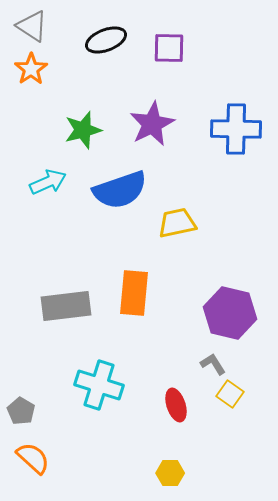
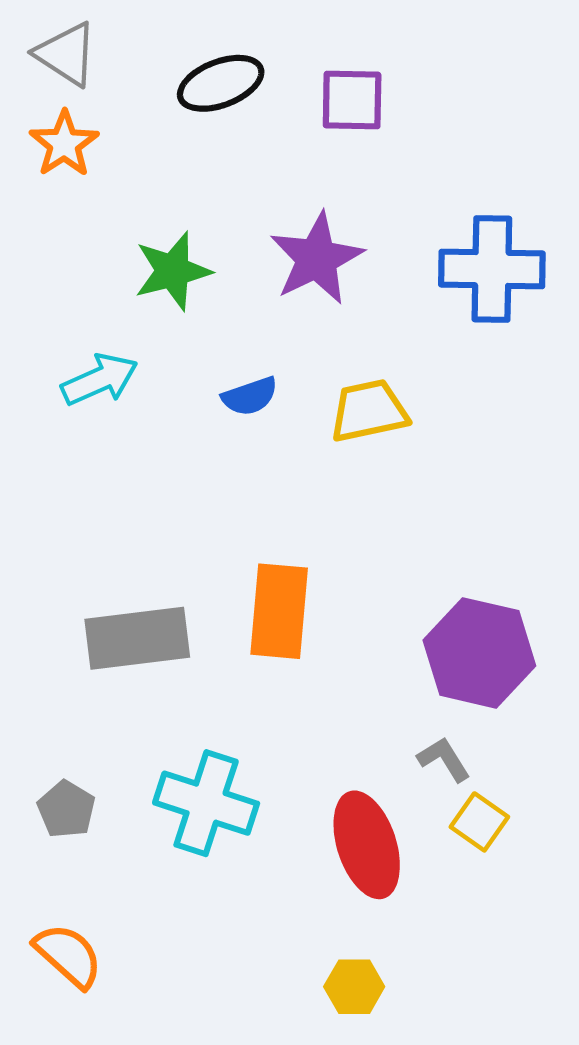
blue semicircle: (120, 190) -> (250, 396), size x0.5
yellow trapezoid: (177, 223) -> (369, 411), moved
red ellipse: (176, 405) -> (367, 845), size x1.5
gray pentagon: (21, 411) -> (66, 809), moved

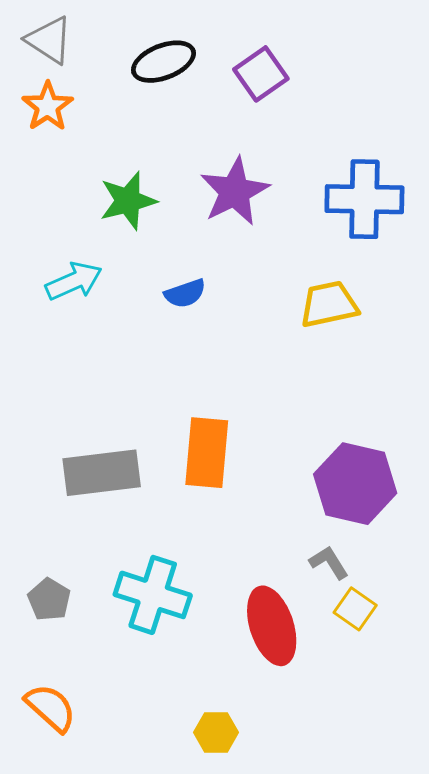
purple square: (352, 100) -> (261, 74), turned -36
yellow trapezoid: (369, 411) -> (329, 304), moved
yellow hexagon: (354, 987) -> (216, 732), moved

